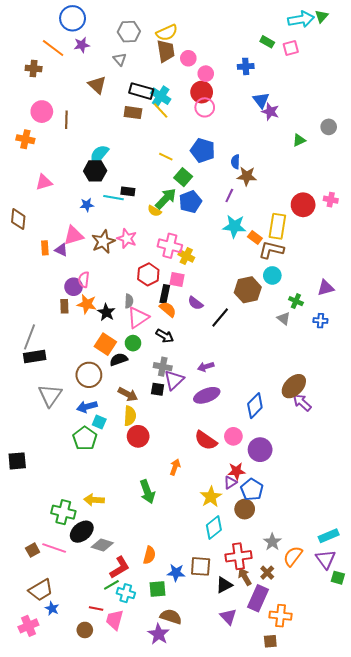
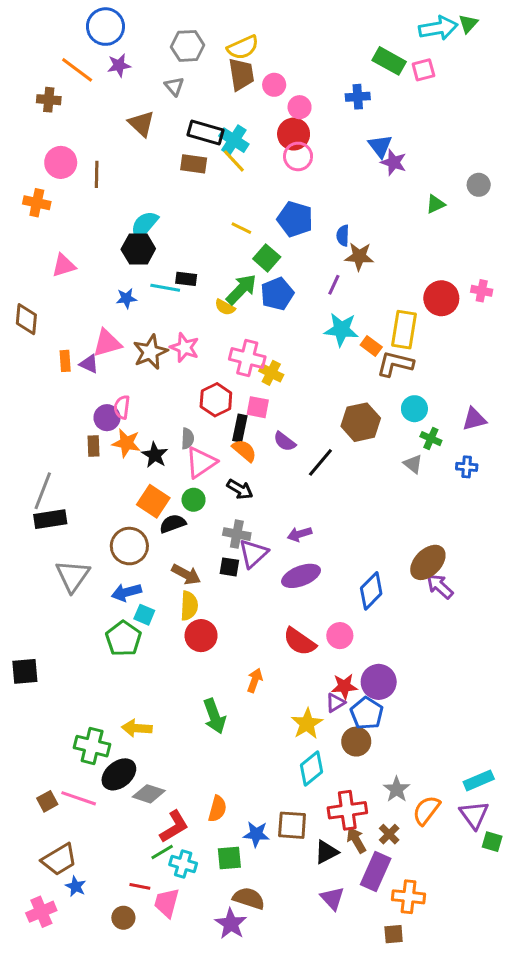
green rectangle: (267, 42) -> (389, 61), size x1.5
cyan circle: (272, 275) -> (414, 409), moved
purple circle: (260, 450) -> (379, 682), moved

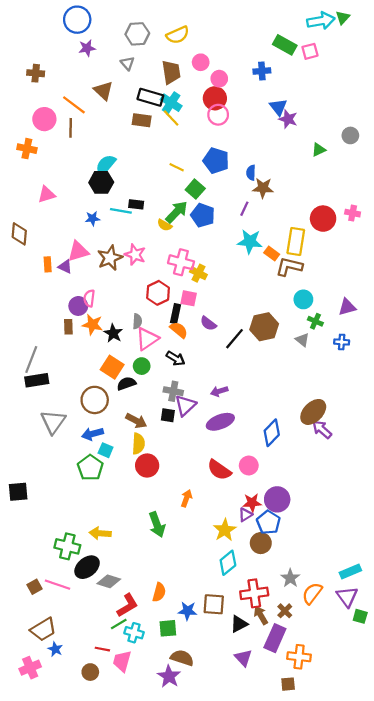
orange line: (77, 70) -> (74, 105), moved
brown trapezoid: (241, 74) -> (171, 72), moved
blue pentagon: (277, 294) -> (203, 215), turned -30
brown hexagon: (361, 422) -> (264, 327), moved

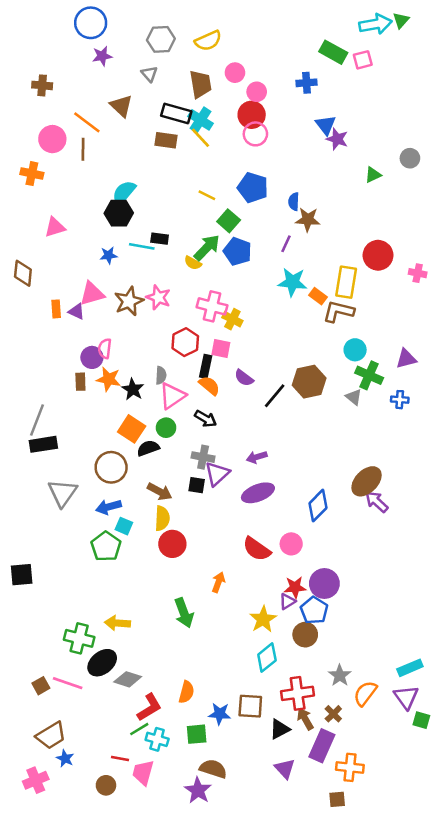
pink cross: (353, 213) -> (418, 273), moved
green cross: (315, 321) -> (369, 375), size x1.5

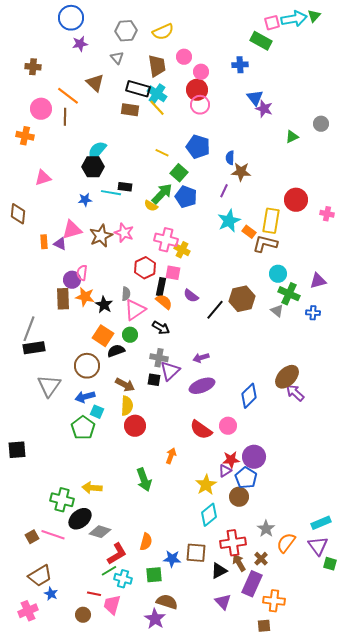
pink square: (363, 60) -> (272, 23), moved
cyan star: (292, 282) -> (229, 221), turned -30
brown rectangle: (80, 382) -> (63, 299), size x1.5

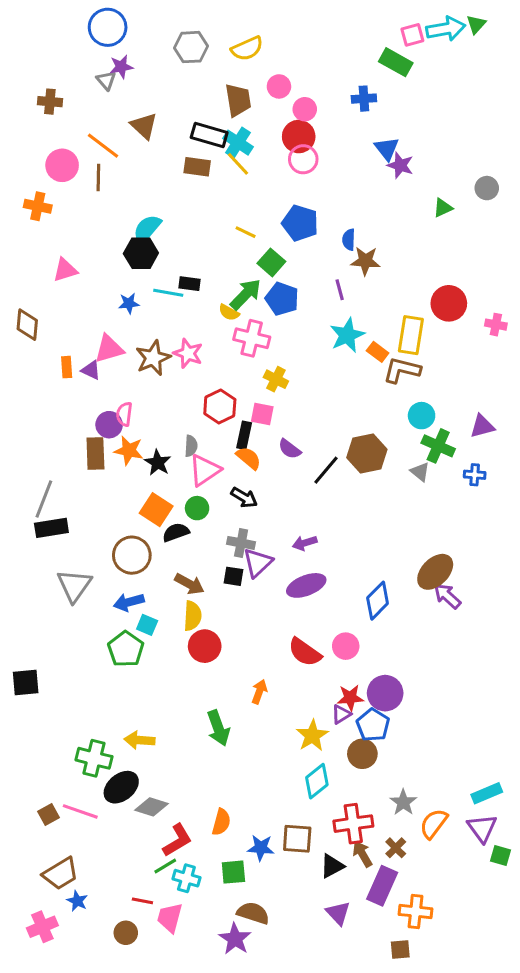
gray triangle: (117, 58) -> (106, 80), moved
purple line: (224, 191) -> (340, 290), turned -40
pink cross: (166, 240) -> (252, 338), moved

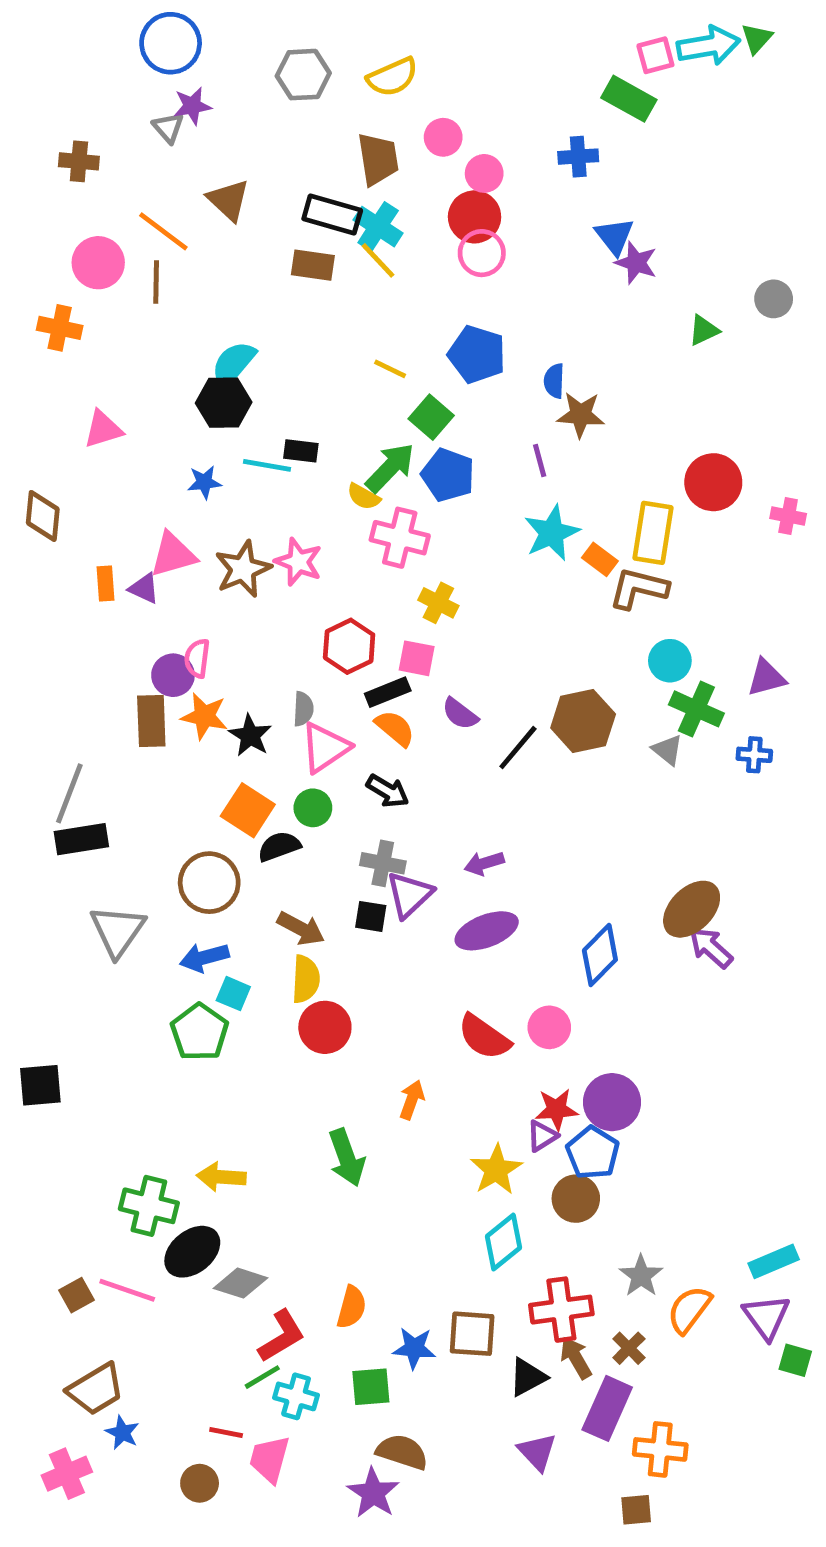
black rectangle: (244, 435) -> (388, 692), turned 56

